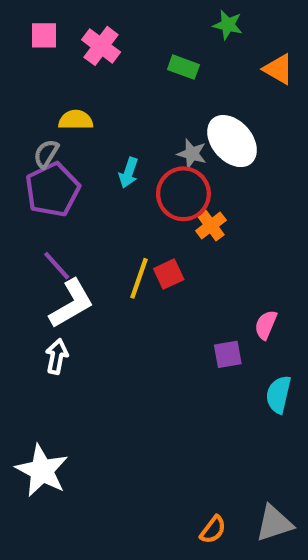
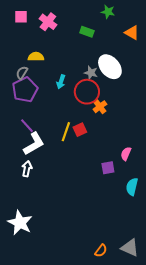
gray triangle: (274, 523) -> (130, 248), turned 42

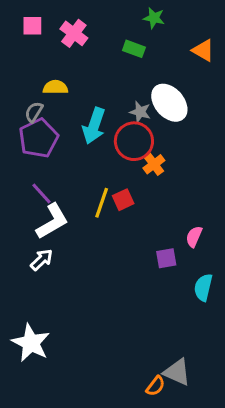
green star: (108, 12) -> (154, 18), moved
cyan arrow: (61, 82) -> (94, 126), size x1.6
white arrow: (27, 169) -> (42, 260), turned 35
gray triangle: (130, 248) -> (177, 372), moved

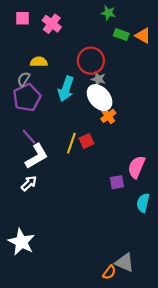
green rectangle: (134, 49) -> (121, 35), moved
white ellipse: (169, 103) -> (100, 98), moved
red circle: (134, 141) -> (91, 61), moved
pink semicircle: (194, 237) -> (136, 167), size x1.5

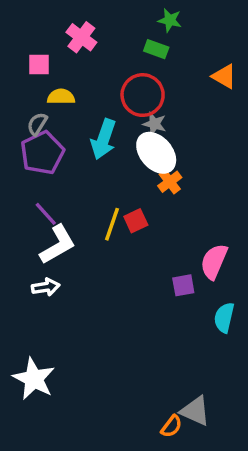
pink square: (22, 18) -> (39, 64), moved
green rectangle: (121, 35) -> (156, 49), moved
orange triangle: (143, 36) -> (224, 76), moved
white arrow: (29, 183) -> (46, 287), turned 35

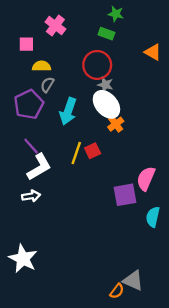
gray semicircle: (37, 124) -> (47, 85), moved
cyan arrow: (103, 139) -> (68, 111), moved
purple square: (183, 285) -> (125, 195), size x1.5

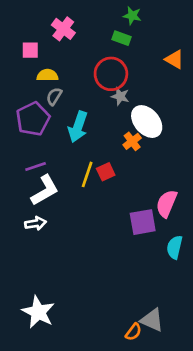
white ellipse: (106, 104) -> (147, 122), moved
purple line: (31, 146) -> (36, 167), turned -66
white star: (23, 259) -> (38, 312), moved

